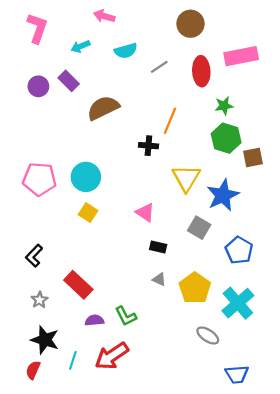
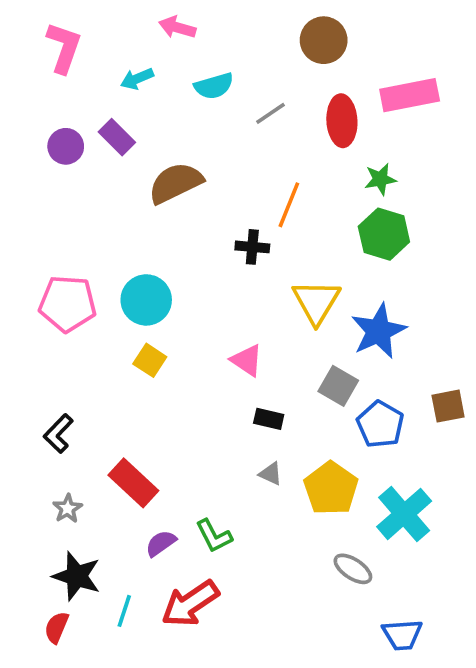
brown square: (253, 158) -> (448, 406), moved
blue pentagon: (239, 250) -> (380, 424), moved
purple semicircle: (94, 320) -> (161, 543), turned -30

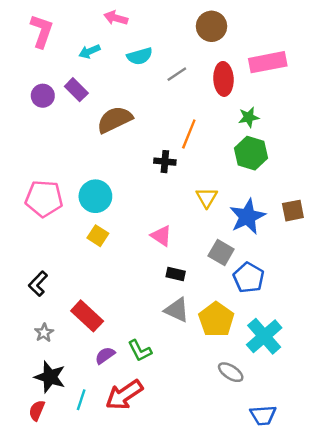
yellow triangle: (316, 302) -> (207, 197), size x0.7
brown square: (448, 406) -> (293, 211), moved
gray triangle: (271, 474) -> (177, 310), size x1.6

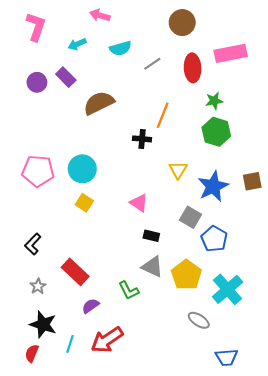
green L-shape: (140, 351) -> (129, 290), moved

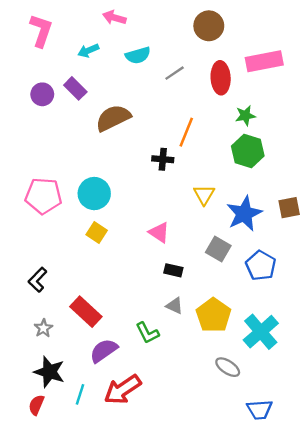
blue pentagon: (214, 239) -> (261, 266), moved
gray triangle: (152, 267) -> (175, 306), size x0.7
purple semicircle: (91, 306) -> (104, 351), size x1.4

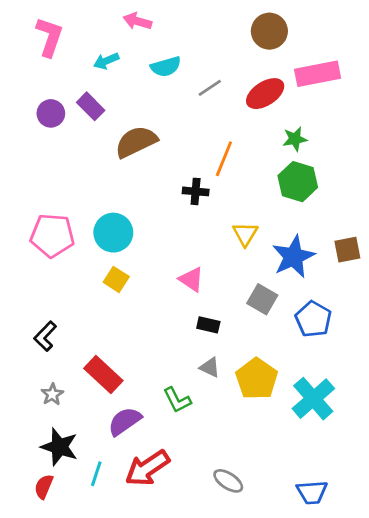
brown circle: (209, 26) -> (269, 31), moved
red ellipse: (221, 78) -> (265, 94), turned 60
gray ellipse: (228, 367) -> (228, 481), moved

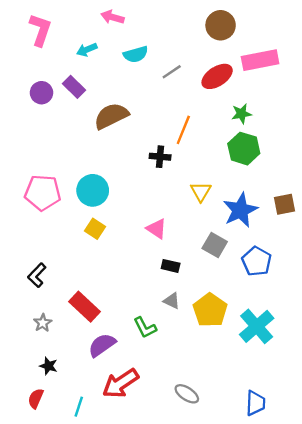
black star: (59, 447) -> (48, 366), size x0.6
cyan line: (96, 474) -> (79, 407), moved
blue trapezoid: (312, 492) -> (255, 403), turned -84

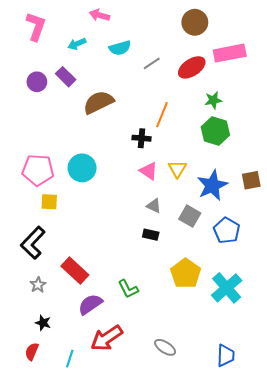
yellow square: (95, 229) -> (49, 202), moved, turned -30
pink triangle: (157, 229) -> (149, 171), moved
black L-shape: (37, 275) -> (33, 243), size x1.5
gray triangle: (172, 301) -> (154, 206), moved

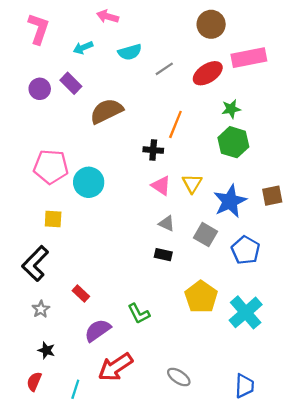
pink pentagon: (38, 170) -> (51, 167), moved
red rectangle: (75, 270) -> (81, 294), size x0.6

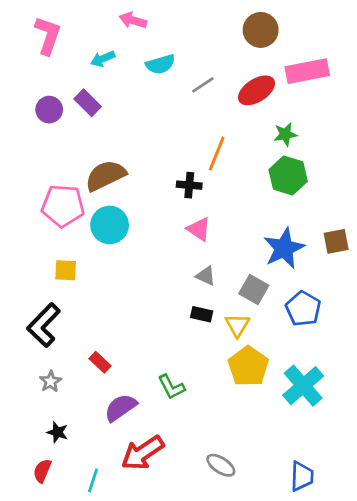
brown semicircle: (106, 111) -> (105, 176), moved
yellow triangle: (192, 183) -> (237, 325), moved

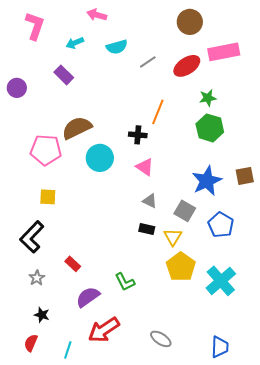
purple circle: (49, 110) -> (17, 88), moved
cyan circle: (110, 225) -> (100, 158), moved

